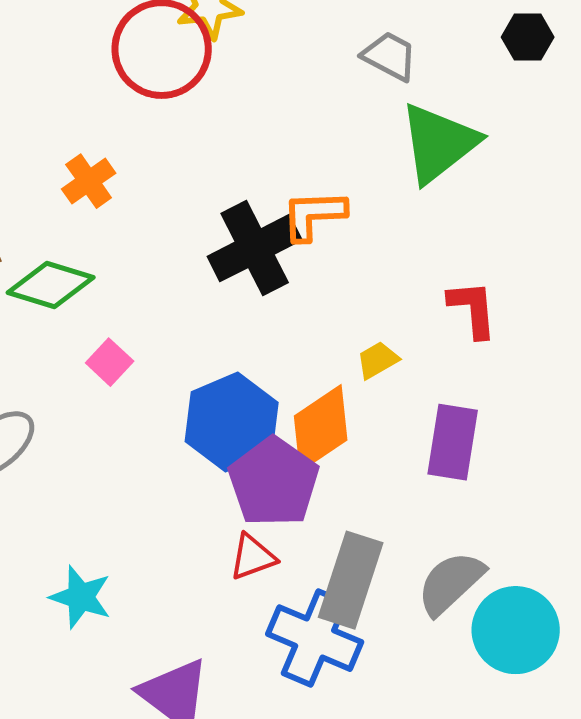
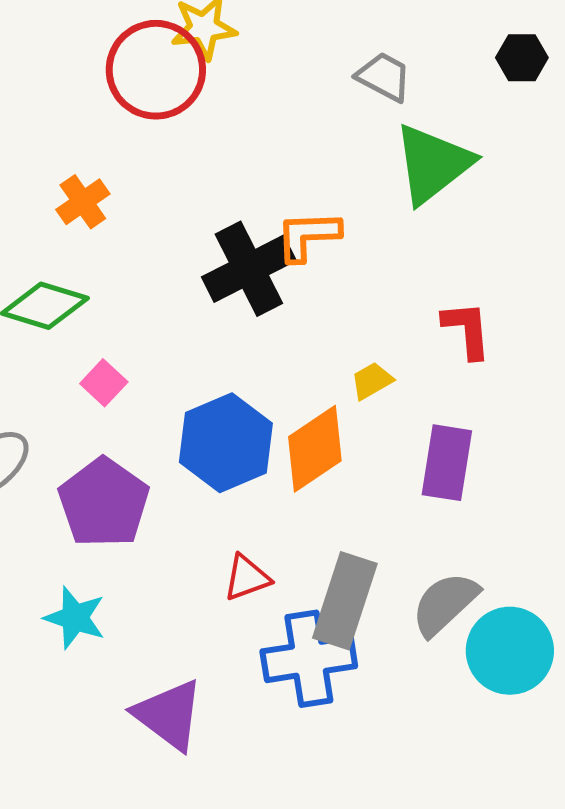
purple pentagon: (274, 482) -> (104, 503), moved
blue cross: (315, 638) -> (309, 659), turned -32

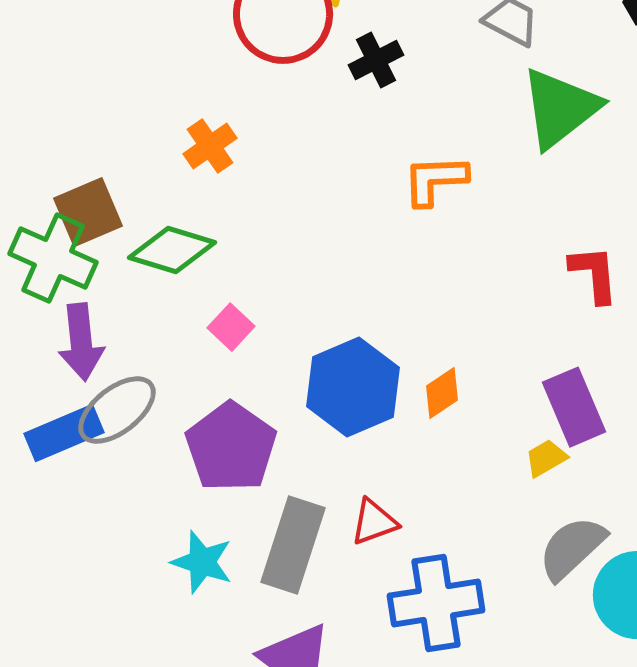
black cross: (249, 269) -> (376, 60), moved, size x0.6
yellow trapezoid: (372, 381) -> (546, 458), moved
orange diamond: (315, 449) -> (442, 393), size x0.6
purple rectangle: (447, 463) -> (574, 407), turned -32
gray rectangle: (345, 601) -> (293, 545), moved

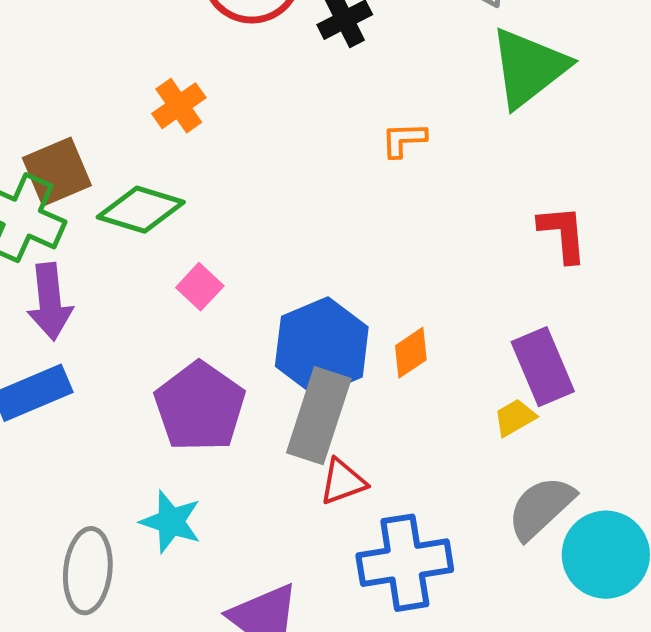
orange L-shape: (435, 180) -> (404, 140), size x0.7
gray ellipse: (117, 410) -> (88, 571), moved, turned -46
gray rectangle: (293, 545) -> (319, 416), moved

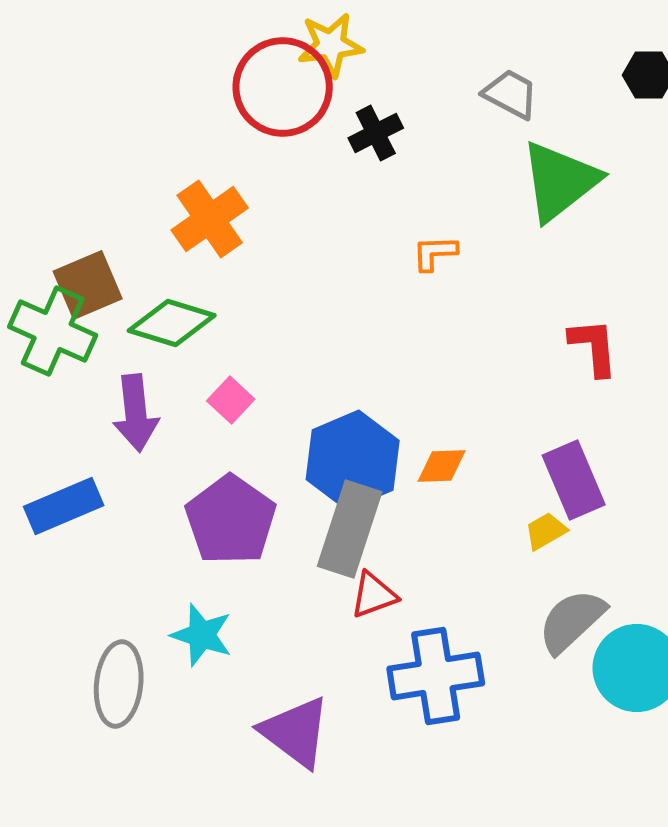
orange cross: (179, 106) -> (210, 219), size x1.4
purple arrow: (50, 302) -> (136, 413), moved
orange diamond: (411, 353) -> (442, 466), turned 32

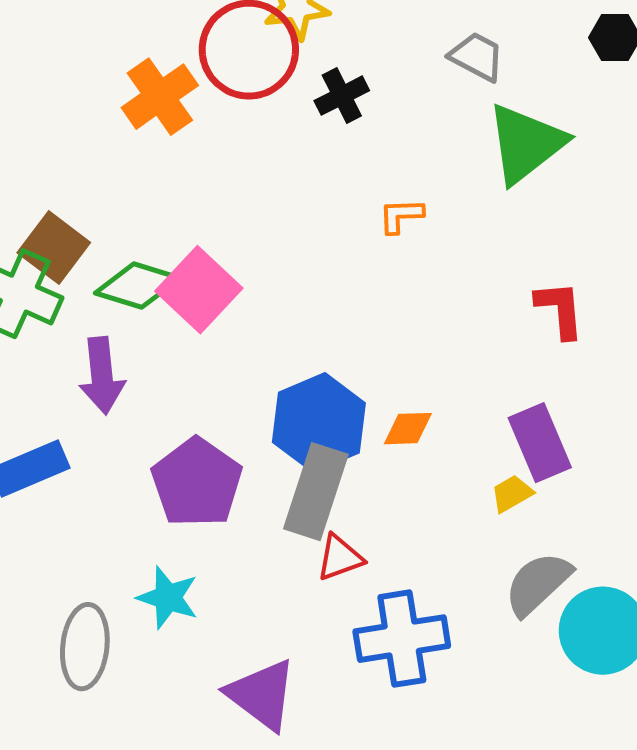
orange cross: (210, 219) -> (160, 97), moved
brown square: (88, 285) -> (54, 248), turned -30
pink square: (231, 400) -> (199, 290), moved, size x1.8

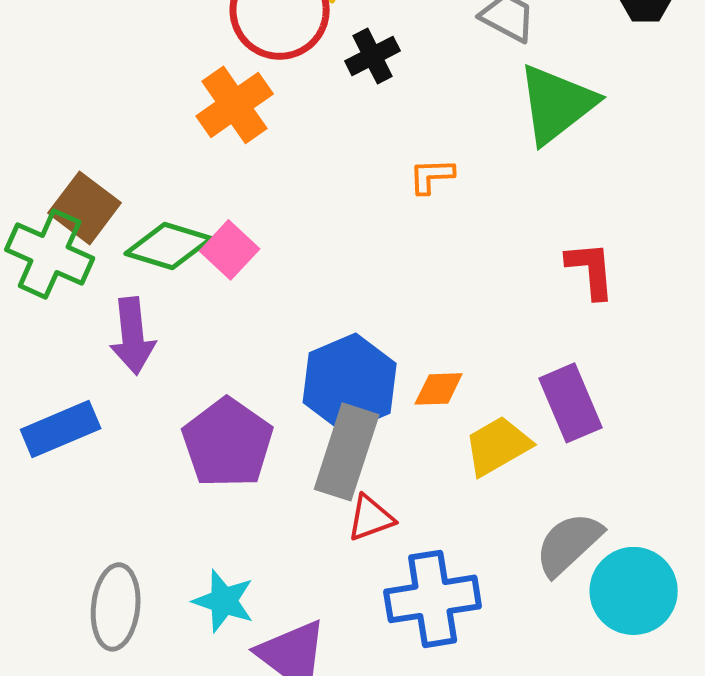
orange cross: (160, 97) -> (235, 105), moved
pink square: (199, 290) -> (230, 250), size x0.7
yellow trapezoid: (512, 494) -> (498, 446), moved, size x1.6
cyan star: (168, 598) -> (224, 601), moved

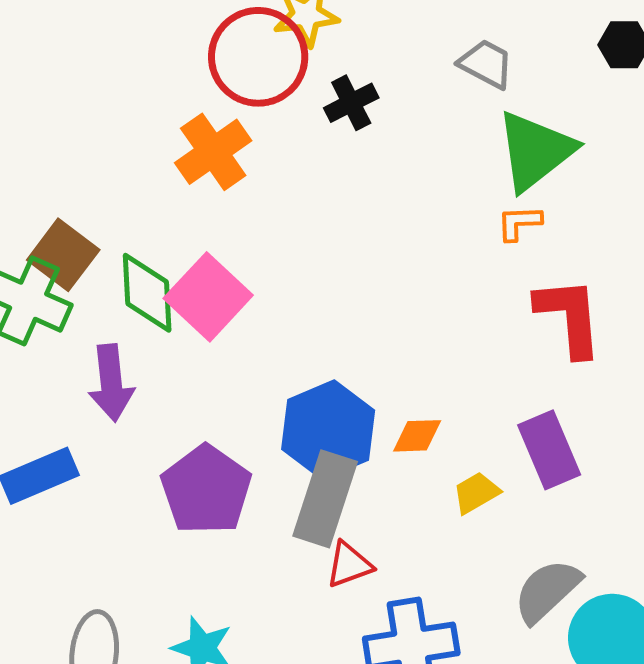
orange L-shape: (432, 176) -> (519, 223), moved
green diamond: (169, 246) -> (147, 293), turned 70
pink square: (230, 250) -> (208, 297), size x1.5
red L-shape: (591, 270) -> (569, 317), size x1.4
yellow trapezoid: (498, 446) -> (476, 493), size x0.7

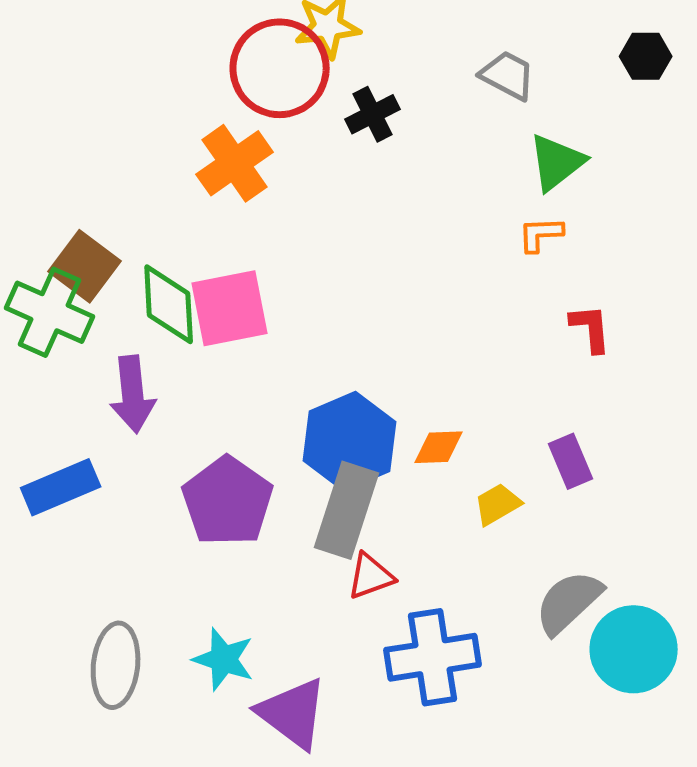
green triangle: (535, 151) -> (557, 162), size x0.7
pink square: (208, 297) -> (230, 308), turned 36
red L-shape: (569, 317) -> (591, 328), size x0.6
purple rectangle: (549, 450) -> (571, 461), size x0.7

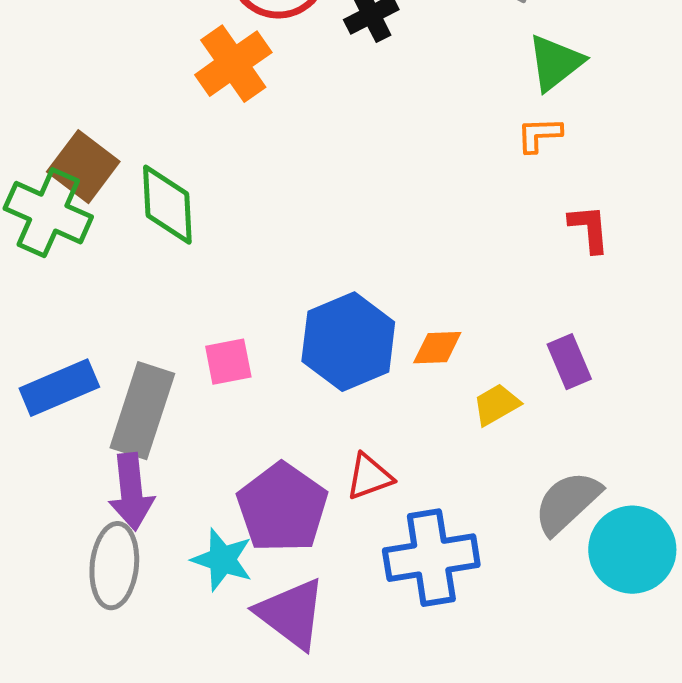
pink square: (230, 308) -> (228, 362), moved, size x0.6
purple arrow: (133, 394) -> (131, 492), moved
purple pentagon: (228, 501) -> (282, 508), moved
gray rectangle: (347, 510) -> (142, 411), moved

